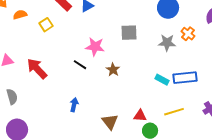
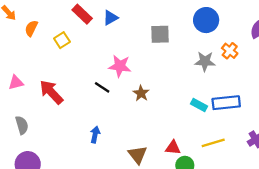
orange semicircle: (20, 15) -> (31, 28), turned -48
gray square: (129, 33) -> (160, 34), moved

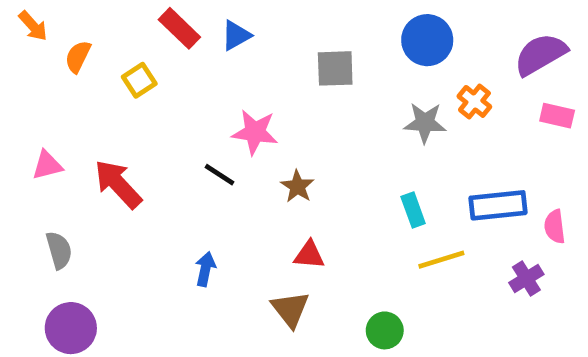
blue rectangle: (226, 103) -> (498, 205), moved
cyan rectangle: (199, 105) -> (413, 210), turned 42
yellow line: (213, 143) -> (441, 260), moved
red triangle: (173, 148) -> (309, 255), moved

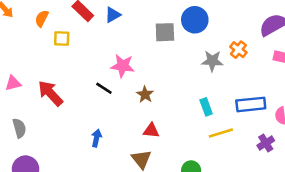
blue circle: (427, 40) -> (195, 20), moved
orange semicircle: (78, 57) -> (42, 19), moved
yellow square: (139, 80) -> (62, 38), turned 35

